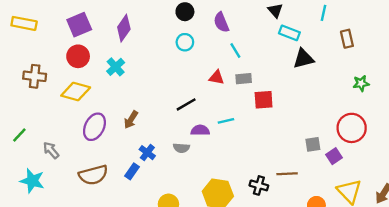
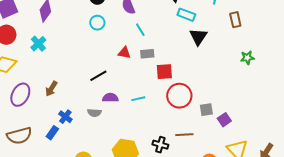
black triangle: (303, 59) -> (198, 37), turned -42
cyan line: (226, 121) -> (138, 99), moved
red circle: (352, 128) -> (179, 96), moved

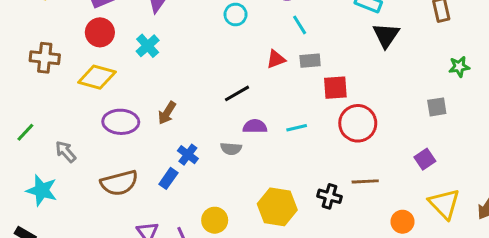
red triangle: (124, 53) -> (276, 59), turned -32
purple ellipse: (20, 95) -> (121, 122), turned 65
gray square: (206, 110) -> (437, 107), moved

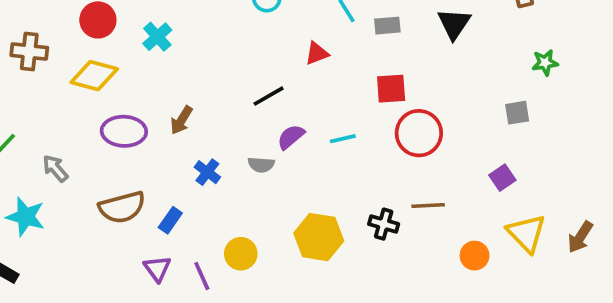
gray rectangle: (310, 61) -> (387, 26), moved
purple semicircle: (255, 126) -> (291, 137), turned -40
blue rectangle: (168, 178) -> (170, 220), moved

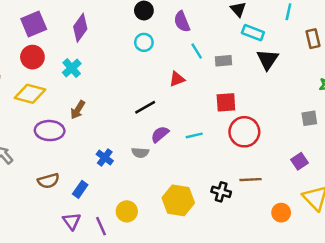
brown arrow: (181, 120) -> (78, 110), moved
brown semicircle: (122, 207) -> (48, 181), size x0.7

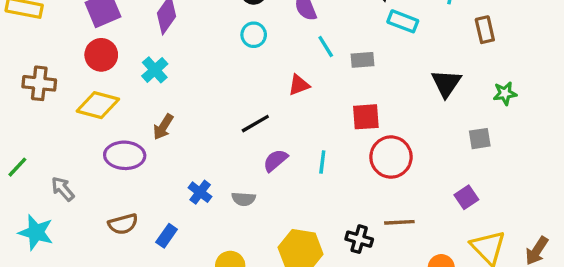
black triangle: (268, 60) -> (446, 83), moved
cyan line: (194, 135) -> (322, 162), turned -70
gray semicircle: (140, 153) -> (244, 199), moved

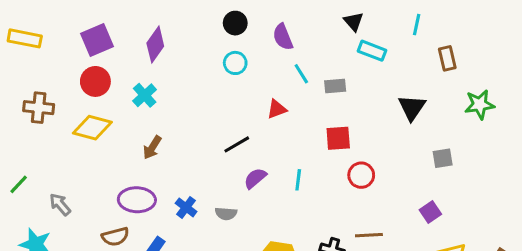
green star: (505, 93) -> (480, 104), moved, size x1.4
purple ellipse: (125, 155) -> (137, 200), moved
red circle: (391, 157) -> (361, 175), size x0.7

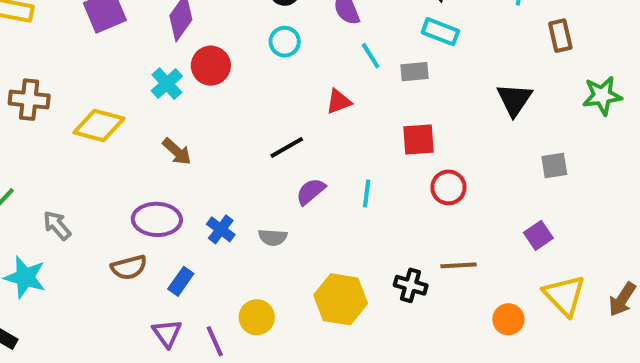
cyan rectangle: (372, 51) -> (440, 32), moved
red circle: (95, 81) -> (211, 66), moved
brown arrow: (152, 148) -> (177, 151), turned -80

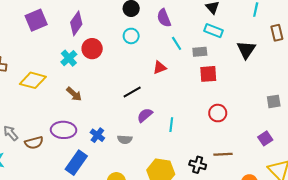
black triangle: (514, 100) -> (246, 50), moved
red square: (419, 139) -> (208, 74), moved
cyan line: (367, 193) -> (171, 125), moved
brown semicircle: (129, 267) -> (34, 143), moved
blue rectangle: (181, 281) -> (76, 163), size x1.6

